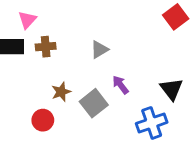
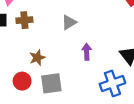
purple arrow: (121, 85) -> (87, 52), turned 35
gray square: (94, 103) -> (51, 83), moved, turned 30

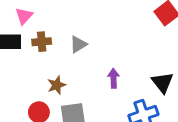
gray triangle: (69, 22) -> (78, 44), moved

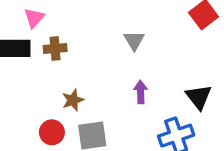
gray triangle: (78, 44) -> (134, 40), moved, turned -30

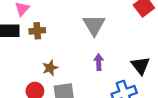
gray triangle: (134, 40) -> (94, 25), size x1.5

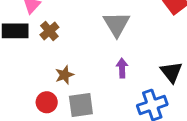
brown cross: (37, 31) -> (49, 31), turned -35

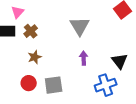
brown star: (64, 75) -> (35, 57), moved

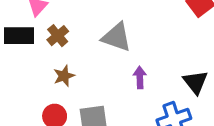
gray triangle: (80, 26) -> (117, 37), moved, turned -40

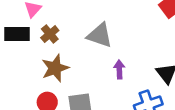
brown star: (64, 76) -> (55, 68), size x1.5

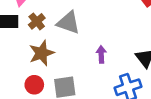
gray triangle: (100, 35) -> (68, 23), moved

